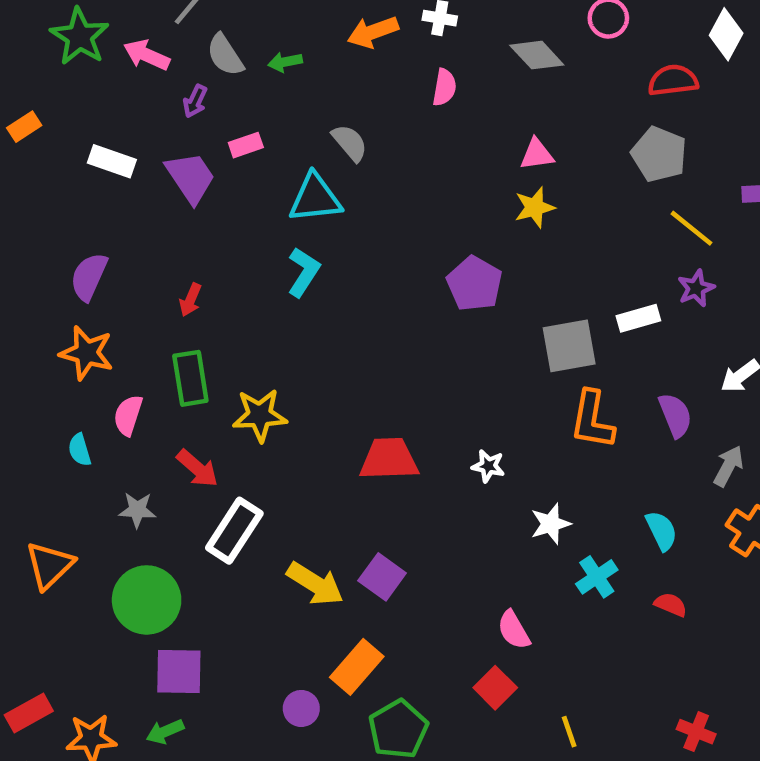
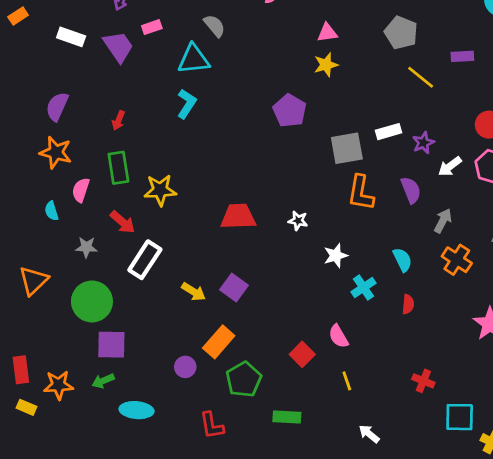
purple star: (696, 288) -> (423, 143), moved
yellow arrow: (315, 584) -> (194, 292), size x0.7
red semicircle: (671, 605) -> (408, 304), turned 72
pink semicircle: (514, 630) -> (338, 336), moved
red rectangle: (29, 713) -> (21, 370), turned -68

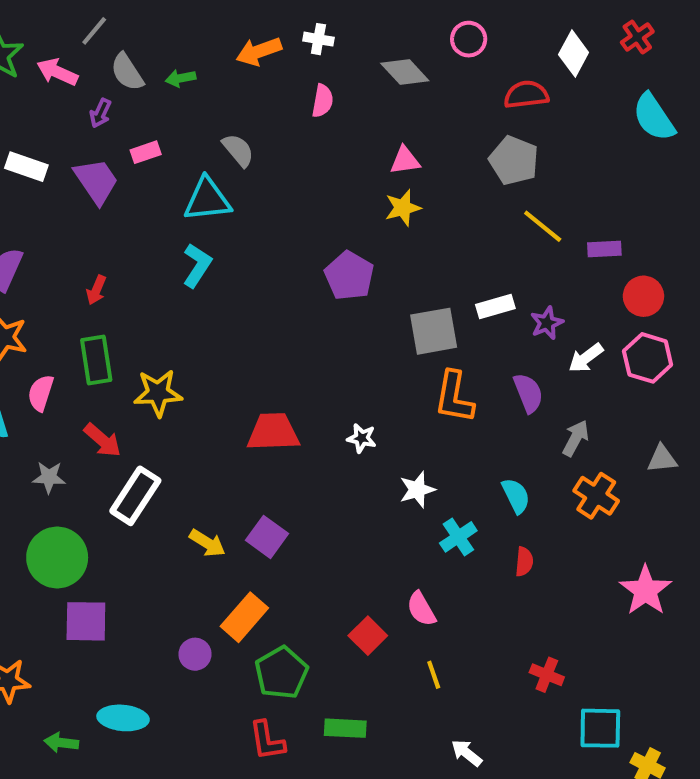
purple rectangle: (462, 56) -> (604, 249), moved
green arrow: (103, 381) -> (61, 743), moved, turned 30
red L-shape: (212, 425) -> (267, 741), moved

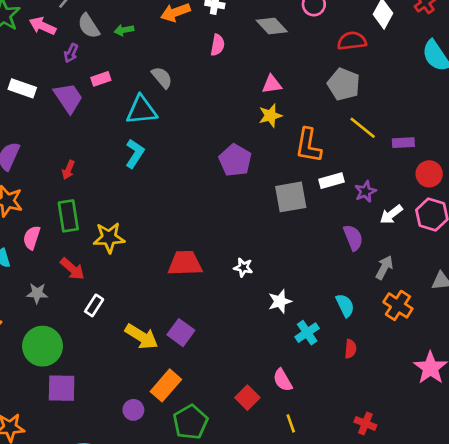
orange L-shape: (454, 397) -> (308, 145), moved
white rectangle: (135, 496) -> (94, 305), size x0.6
yellow arrow: (207, 543) -> (142, 337), size x1.4

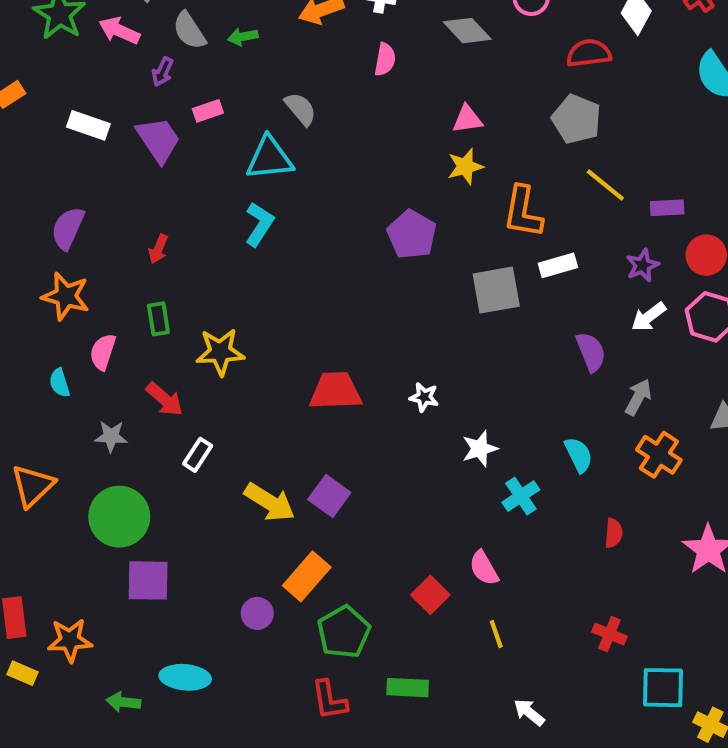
purple star: (365, 191) -> (642, 265), moved
green rectangle: (68, 216) -> (158, 319), size x0.7
red semicircle: (350, 349) -> (614, 533), moved

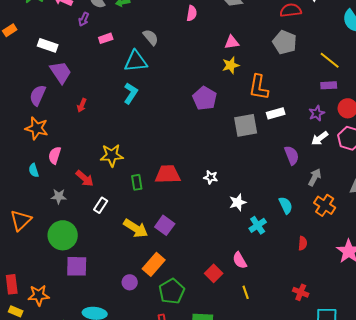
purple trapezoid: (158, 140) -> (61, 72), moved
yellow line: (605, 185) -> (330, 60), moved
green rectangle: (158, 319) -> (137, 182), moved

